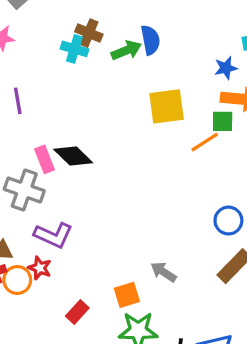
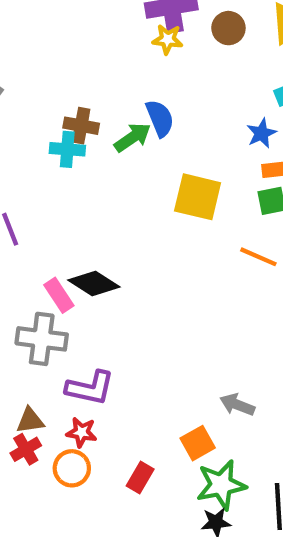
yellow square: (167, 106) -> (198, 197), turned 33
orange line: (205, 142) -> (258, 257), moved, turned 68
orange circle: (17, 280) -> (72, 468), moved

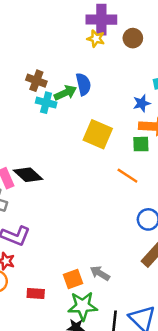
cyan cross: (67, 149) -> (46, 103), moved
gray arrow: (237, 405) -> (100, 273), moved
red rectangle: (140, 478) -> (36, 294), turned 54

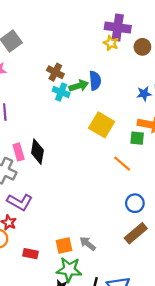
blue star: (142, 103) -> (144, 94), moved
black diamond: (28, 175) -> (37, 152), turned 50

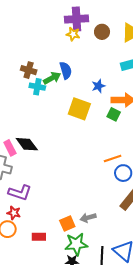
blue star: (144, 94) -> (98, 86), moved
green square: (137, 138) -> (114, 114), turned 32
black diamond: (37, 152) -> (27, 144), turned -35
orange line: (122, 164) -> (113, 158), moved, turned -48
gray arrow: (88, 244) -> (88, 218), turned -42

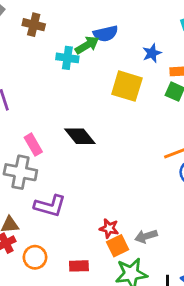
brown cross: (29, 70) -> (34, 25), moved
blue semicircle: (66, 70) -> (106, 34), turned 96
black diamond: (27, 144) -> (80, 136), moved
red star: (14, 213) -> (109, 228), moved

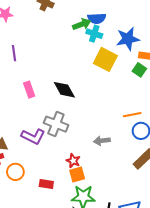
blue star: (152, 53) -> (128, 39), size x1.6
cyan cross: (67, 58) -> (94, 34), moved
gray cross: (20, 172) -> (56, 124), moved
gray arrow: (146, 236) -> (102, 141), moved

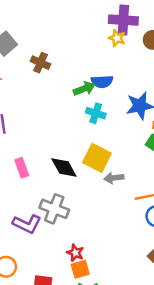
cyan cross: (94, 34) -> (96, 113), moved
yellow square: (105, 59) -> (97, 158), moved
gray arrow: (102, 141) -> (114, 178), moved

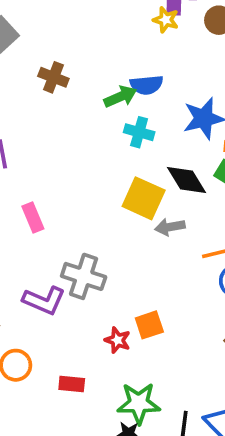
brown cross: (40, 63) -> (53, 77), moved
black diamond: (64, 168) -> (187, 180), moved
orange square: (80, 269) -> (149, 325), moved

